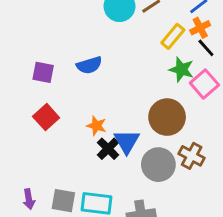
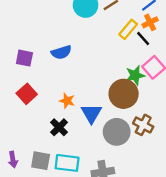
black line: (206, 48) -> (143, 38), moved
green star: (181, 70) -> (135, 75), moved, turned -30
black cross: (108, 149) -> (59, 127), moved

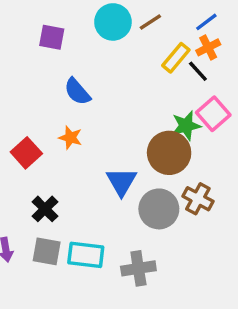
blue semicircle: (61, 52) -> (77, 92), turned 66
purple square: (24, 58) -> (52, 37), moved
orange star: (67, 101) -> (70, 138), moved
black cross: (59, 127) -> (45, 209), moved

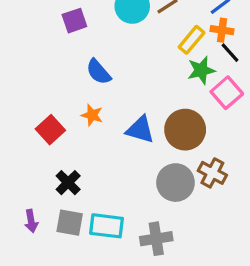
purple square: (52, 37) -> (74, 21), turned -30
orange cross: (208, 47) -> (222, 30), turned 35
black line: (198, 71) -> (230, 53), moved
green star: (186, 126) -> (201, 70), moved
blue triangle: (121, 182) -> (140, 130), moved, turned -44

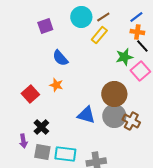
yellow rectangle: (192, 40) -> (99, 35), moved
blue triangle: (140, 130) -> (86, 115), moved
gray circle: (175, 183) -> (114, 116), moved
purple arrow: (31, 221) -> (23, 141), moved

